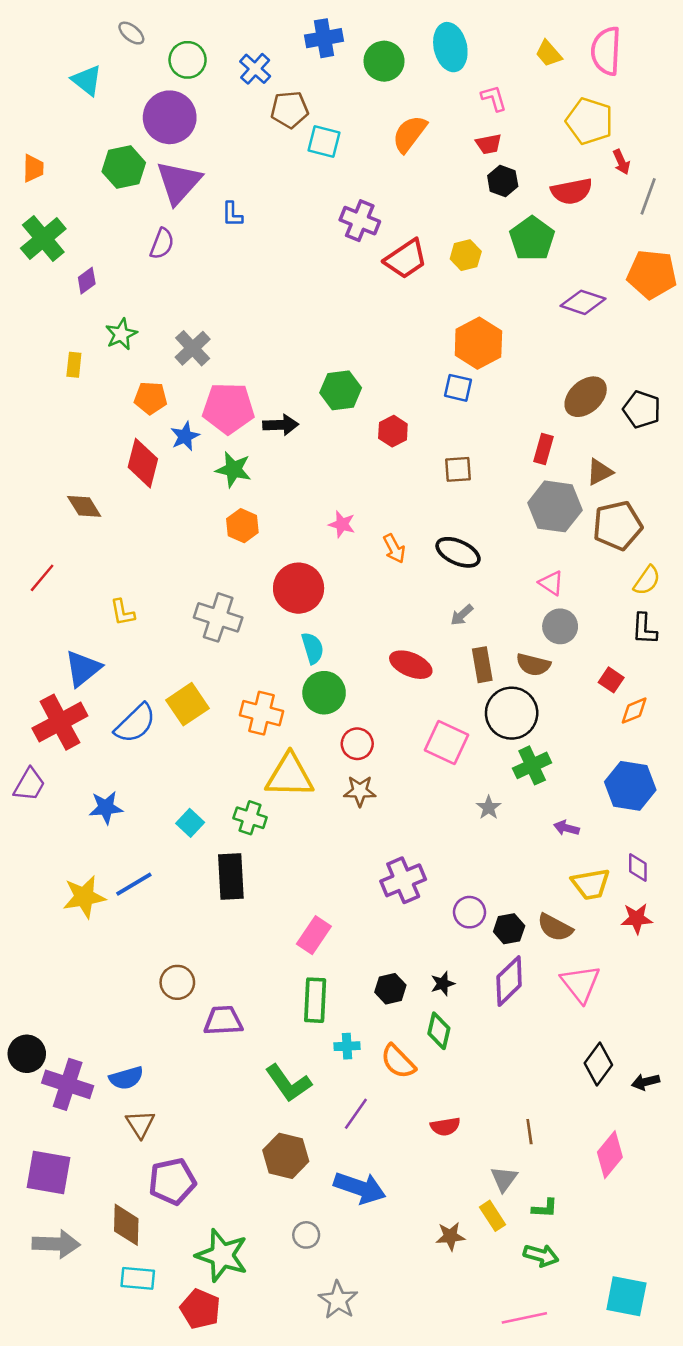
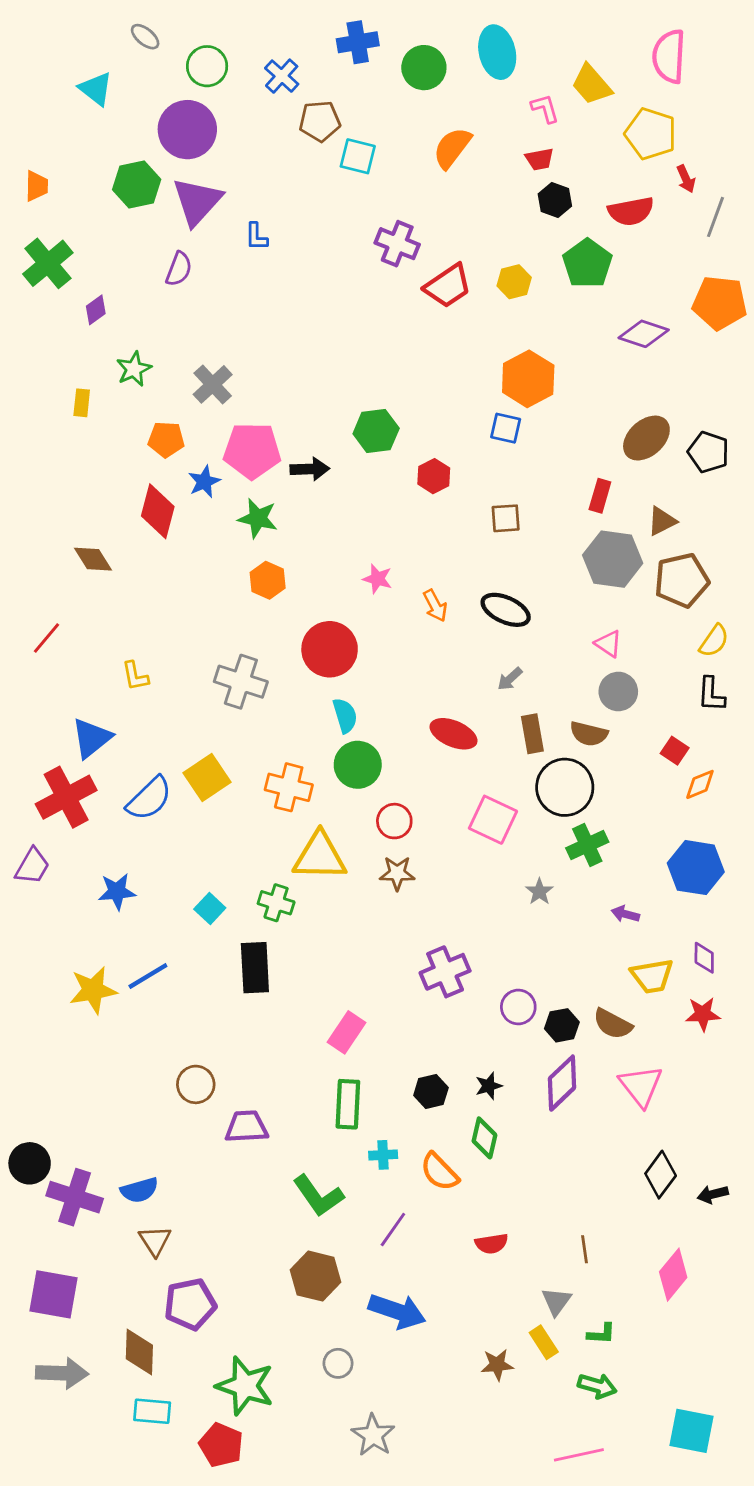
yellow trapezoid: (549, 53) -> (592, 85), moved, size x1.4

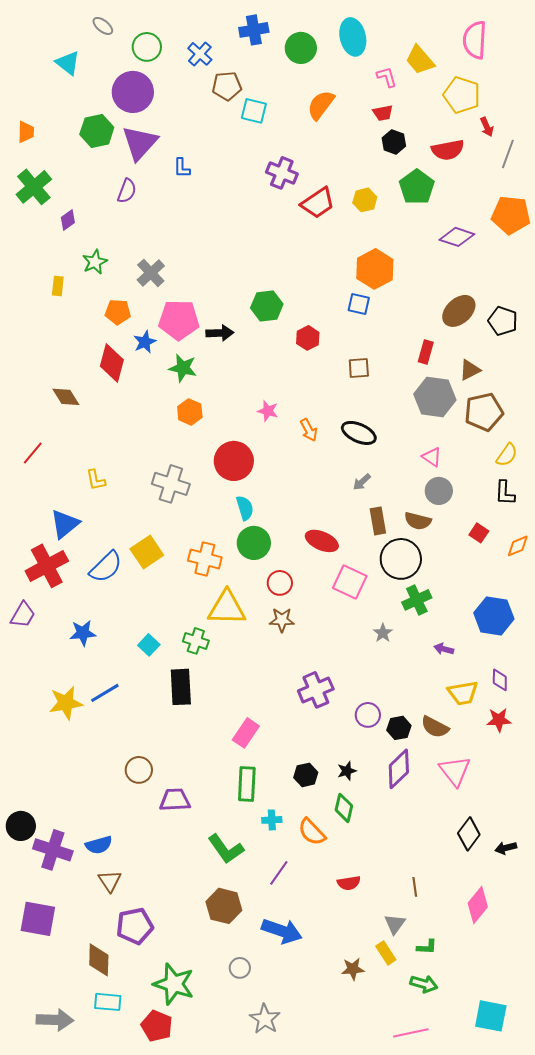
red ellipse: (454, 734) -> (322, 541), moved
orange diamond: (700, 784) -> (518, 546), moved
gray arrow: (62, 1373) -> (55, 1020), moved

